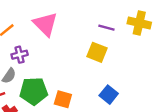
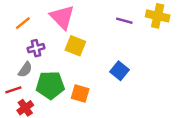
yellow square: (97, 52) -> (75, 46), moved
blue square: (109, 95) -> (119, 71), moved

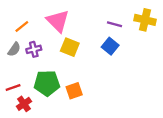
gray semicircle: (25, 70) -> (14, 49), moved
blue square: (119, 71) -> (110, 46), moved
orange square: (80, 93) -> (74, 91), turned -35

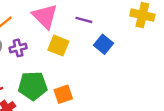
purple line: (114, 24) -> (84, 20), moved

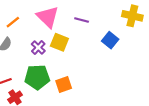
blue square: (103, 44) -> (110, 40), moved
purple cross: (18, 48) -> (38, 48), moved, turned -32

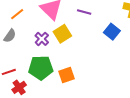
yellow square: (59, 42) -> (62, 34), turned 36

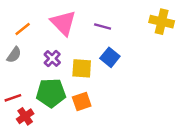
blue square: (112, 32) -> (110, 57), moved
yellow square: (62, 34) -> (82, 68), moved, turned 36

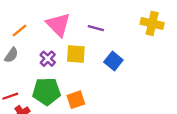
blue square: (110, 57) -> (113, 61), moved
yellow square: (82, 68) -> (76, 54), moved

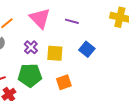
yellow square: (76, 54) -> (55, 53), moved
orange square: (76, 100) -> (64, 82), moved

